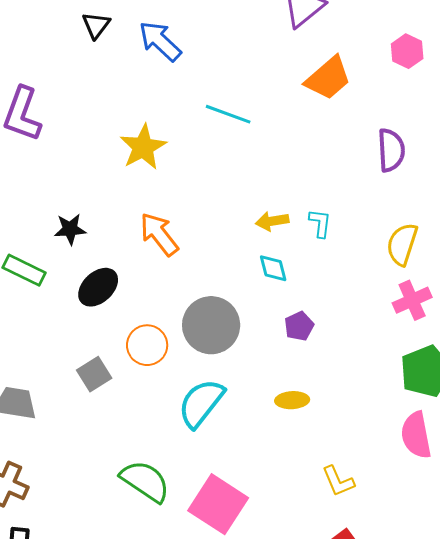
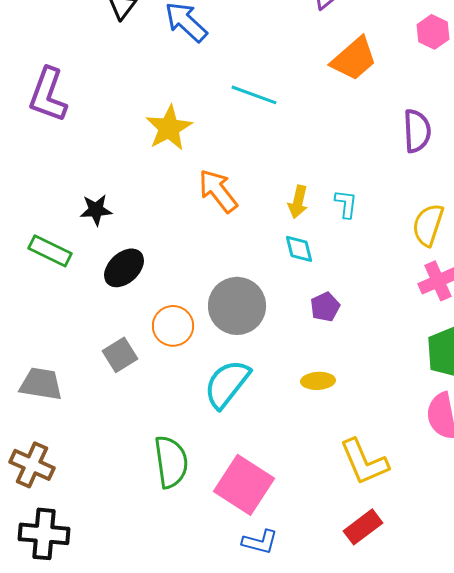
yellow arrow: (272, 221) -> (298, 202), turned -68
orange arrow: (159, 234) -> (218, 191), moved
green semicircle: (145, 481) -> (171, 462), turned 48
yellow L-shape: (338, 481) -> (364, 462), size x1.5

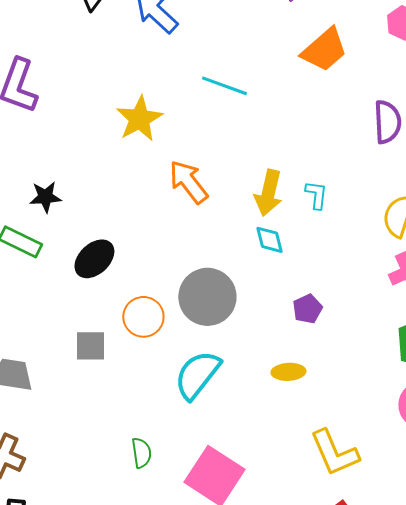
yellow arrow: (298, 202) -> (268, 193), size x1.4
black star: (96, 210) -> (45, 197), moved
purple pentagon: (325, 307) -> (307, 309), moved
gray square: (120, 355) -> (90, 346), turned 32
green semicircle: (171, 462) -> (141, 453), size x0.6

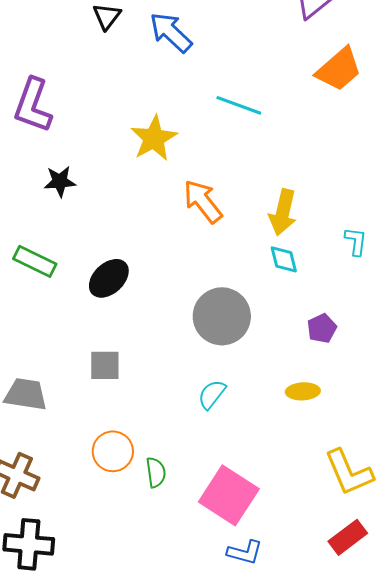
cyan L-shape: (316, 195) -> (356, 241), moved
black star: (45, 197) -> (60, 181), moved
orange circle: (143, 317) -> (113, 451), moved
cyan semicircle: (197, 375) -> (212, 394), size x0.6

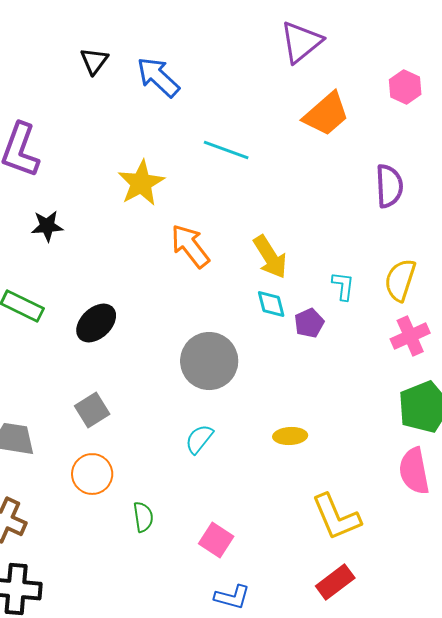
yellow arrow: (283, 212) -> (270, 257), turned -45
purple pentagon: (322, 328) -> (309, 323), moved
gray square: (105, 365) -> (92, 410), turned -32
orange circle: (113, 451) -> (92, 474), moved
pink square: (229, 495) -> (216, 540), size x0.6

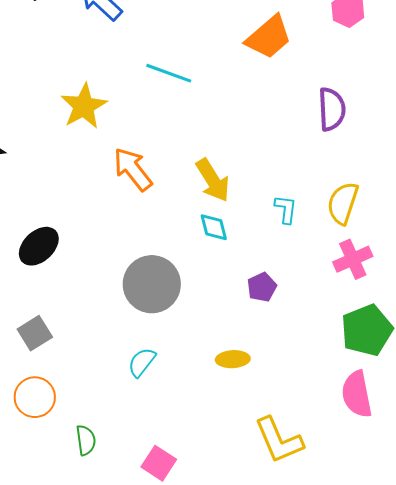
purple pentagon: (309, 323) -> (262, 287), moved

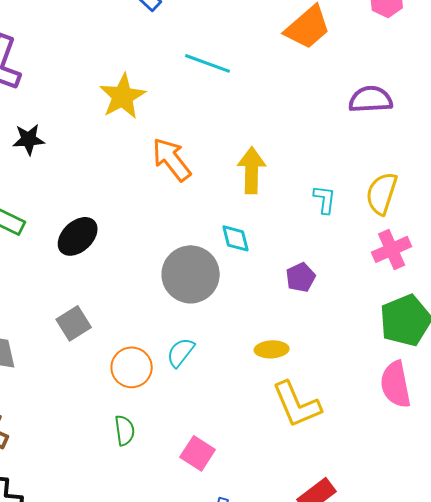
purple semicircle: (332, 109) -> (371, 99), turned -90
yellow arrow: (213, 180) -> (252, 170), turned -147
cyan diamond: (214, 227) -> (236, 238), moved
orange circle: (35, 397) -> (132, 367), moved
yellow L-shape: (279, 440) -> (297, 404), moved

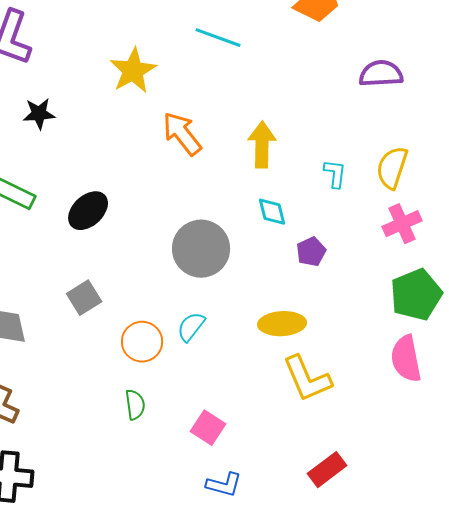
cyan diamond: (236, 238) -> (272, 212), moved
yellow ellipse: (272, 349) -> (282, 324), size x1.4

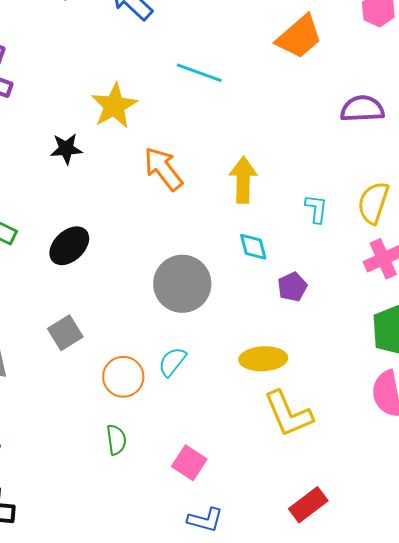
black star: (39, 114) -> (66, 149), moved

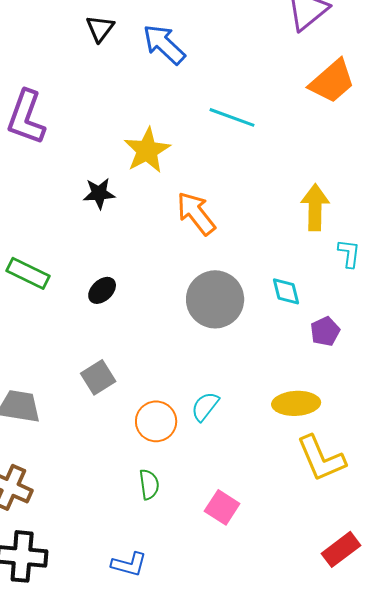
yellow arrow: (243, 180) -> (315, 207), moved
black ellipse: (69, 246) -> (102, 290), size x0.7
gray circle: (182, 284) -> (215, 299), moved
blue L-shape: (205, 520) -> (129, 564), moved

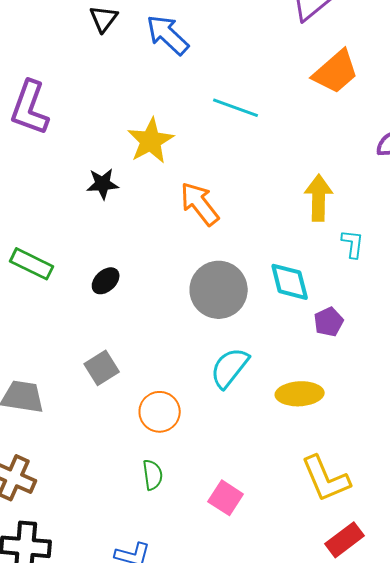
cyan diamond: (286, 291) -> (290, 282), size x1.4
cyan semicircle: (205, 406) -> (230, 368), moved, size x1.4
yellow L-shape: (321, 458) -> (326, 479), moved

